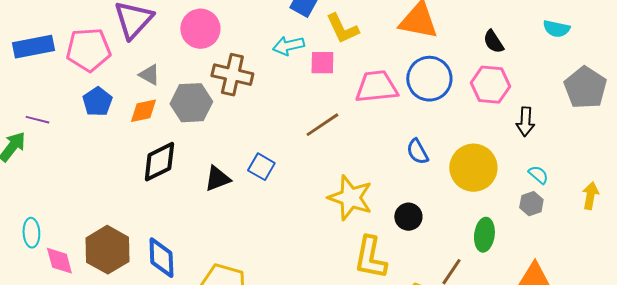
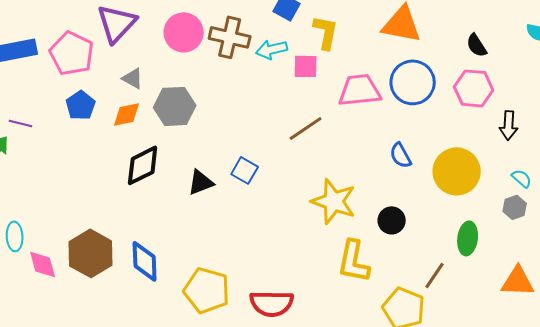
yellow L-shape: (342, 29) -> (326, 32), turned -144
pink pentagon: (88, 50) -> (72, 53), turned 30
brown cross: (232, 75) -> (230, 37), moved

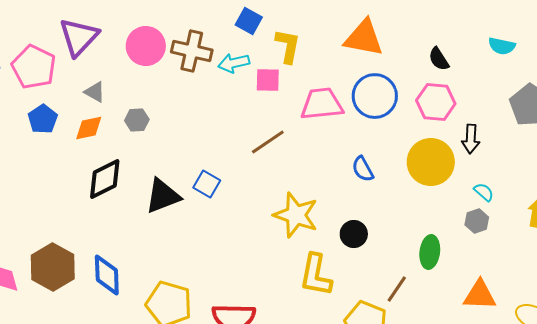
gray hexagon: (175, 106) -> (137, 120), size x0.6
yellow circle: (457, 171) -> (431, 162), moved
black triangle: (201, 182) -> (163, 196), size x1.4

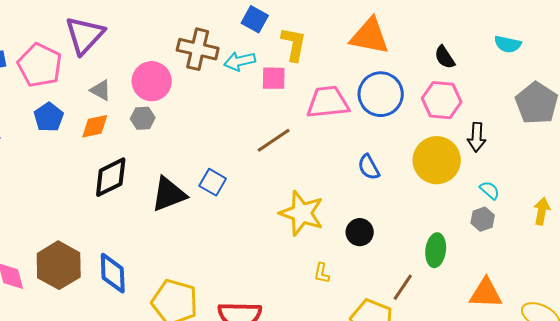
pink circle: (146, 46) -> (152, 81), moved
yellow L-shape: (316, 275) -> (322, 273), size x0.5

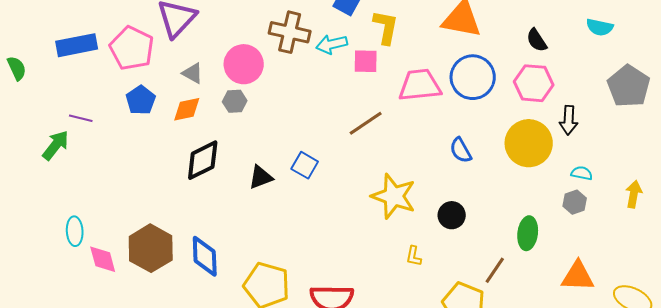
cyan semicircle: (490, 190) -> (582, 173), turned -30
black triangle: (169, 194) -> (261, 177), size x0.7

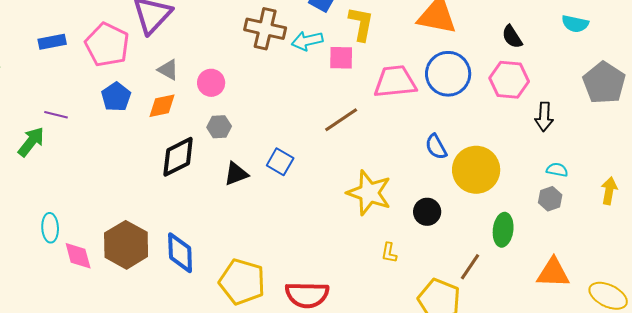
blue rectangle: (77, 45) -> (52, 42), size x0.7
pink circle: (244, 64) -> (211, 83), moved, size x0.7
gray hexagon: (235, 101) -> (219, 127), moved
yellow circle: (529, 143) -> (476, 170), moved

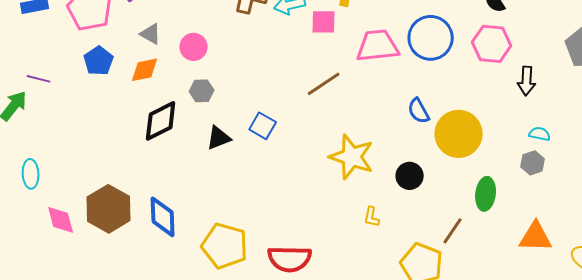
cyan ellipse: (50, 228) -> (31, 174), moved

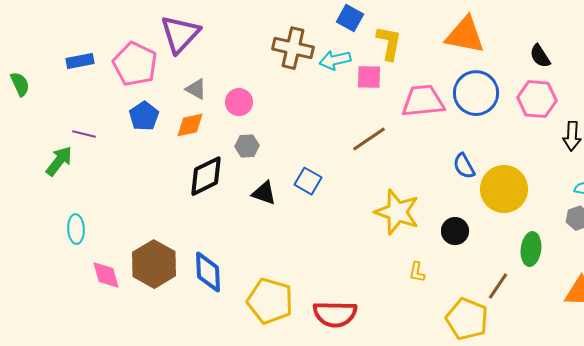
black triangle: (219, 138) -> (264, 193), turned 40

